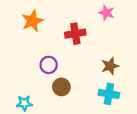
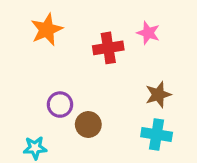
pink star: (107, 13) -> (148, 33), moved
purple circle: (49, 65) -> (60, 105), moved

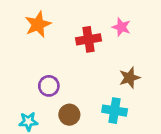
brown circle: (88, 125) -> (69, 115), moved
cyan cross: (157, 134) -> (115, 111), moved

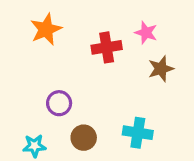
brown star: (130, 78) -> (161, 69), moved

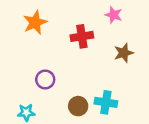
pink star: (146, 33) -> (114, 15), moved
brown circle: (84, 138) -> (78, 106), moved

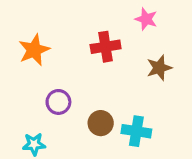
orange star: (35, 23) -> (34, 50), moved
brown circle: (78, 106) -> (101, 123), moved

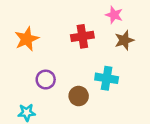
brown star: (159, 68) -> (124, 40), moved
cyan cross: (136, 131) -> (107, 78), moved

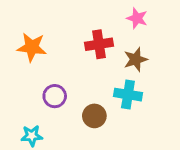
orange star: (27, 39) -> (32, 47), turned 30
brown star: (124, 40) -> (136, 59), moved

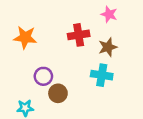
brown circle: (94, 116) -> (58, 93), moved

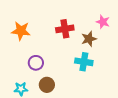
pink star: (109, 14) -> (103, 22), moved
brown circle: (58, 93) -> (47, 85), moved

